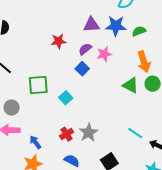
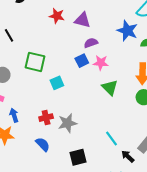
purple triangle: (91, 25) -> (82, 20), moved
red star: (59, 41) -> (57, 16), moved
pink star: (104, 54) -> (101, 63), moved
green triangle: (131, 85) -> (110, 88), moved

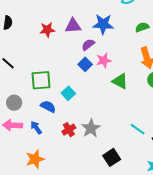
blue star: (127, 31) -> (103, 24), moved
blue arrow: (14, 115) -> (36, 128), moved
blue semicircle: (43, 144) -> (48, 107), moved

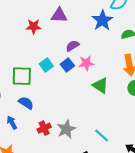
blue star: (103, 24) -> (102, 20), moved, turned 30
purple triangle: (73, 26) -> (59, 15), moved
cyan square: (68, 93) -> (46, 65), moved
cyan line: (138, 129) -> (102, 136), moved

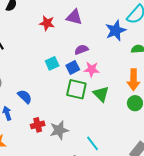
green square: (22, 76) -> (76, 89), moved

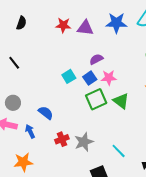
red star: (47, 23) -> (63, 25), moved
blue star: (116, 30) -> (116, 23), moved, turned 30
green square: (76, 89) -> (96, 99), turned -30

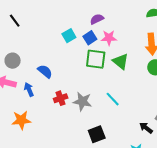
green square: (96, 99) -> (96, 59), turned 30
gray star: (84, 142) -> (82, 101), turned 30
cyan line: (119, 151) -> (113, 99), moved

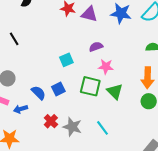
blue square: (90, 38) -> (58, 89), moved
blue arrow: (29, 90) -> (21, 109), turned -88
red cross: (61, 98) -> (51, 121), turned -32

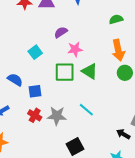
blue square: (58, 89) -> (35, 91), moved, turned 32
blue semicircle: (39, 93) -> (15, 80), moved

